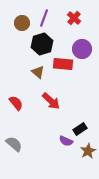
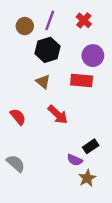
red rectangle: (63, 64) -> (82, 81), moved
brown star: (88, 151) -> (87, 178), moved

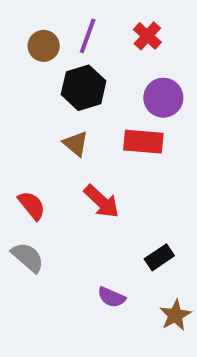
purple semicircle: (75, 160) -> (111, 297), moved
gray semicircle: (16, 163) -> (28, 257), moved
brown star: (87, 178) -> (175, 315), moved

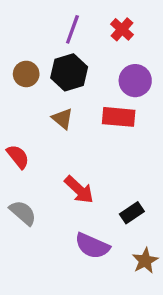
brown circle: (44, 46) -> (26, 74), moved
red arrow: (101, 201) -> (79, 190), moved
red semicircle: (32, 205) -> (18, 157), moved
purple semicircle: (111, 297) -> (92, 246), size x1.5

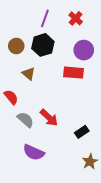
brown triangle: (62, 119) -> (29, 74), moved
gray semicircle: (23, 213) -> (25, 120), moved
purple semicircle: (92, 246) -> (34, 152), moved

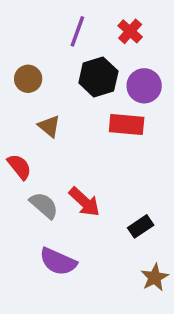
black hexagon: (43, 45) -> (98, 77), moved

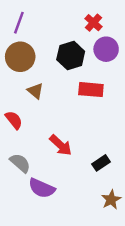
purple line: (77, 31) -> (19, 23), moved
brown circle: (28, 79) -> (20, 57), size x1.5
purple circle: (144, 86) -> (106, 49), moved
gray semicircle: (44, 205) -> (20, 163), moved

